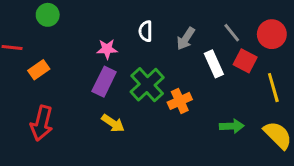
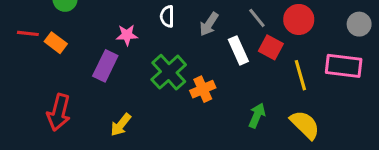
orange rectangle: (39, 70) -> (56, 43), moved, turned 72
purple rectangle: (104, 82) -> (105, 66), moved
yellow arrow: (113, 123) -> (121, 125), moved, turned 95
green arrow: (232, 126) -> (257, 115), turned -65

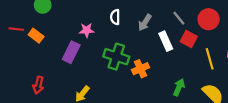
green cross: (169, 72) -> (116, 57), turned -30
red arrow: (59, 112) -> (38, 85), size x0.7

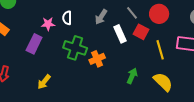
white semicircle: (115, 17) -> (67, 18), moved

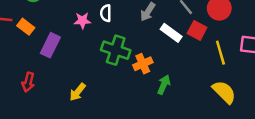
white rectangle: (120, 34) -> (171, 33), turned -30
purple rectangle: (34, 44) -> (50, 45), moved
green arrow: (132, 76) -> (164, 85), moved

